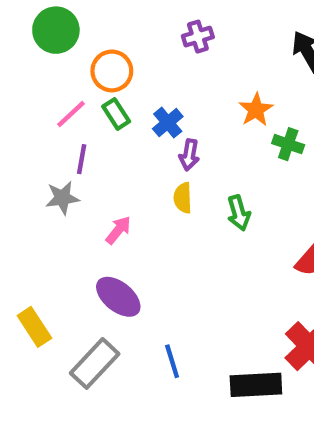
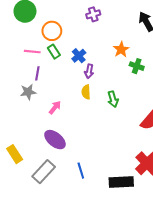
pink line: (71, 114) -> (32, 52), turned 49

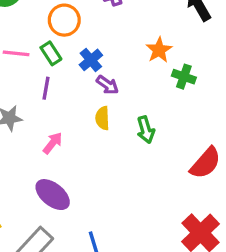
orange circle: (52, 31) -> (64, 20), moved
purple arrow: (89, 71) -> (107, 85), turned -64
purple line: (37, 73) -> (46, 88), moved

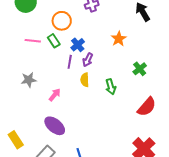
green cross: (184, 77) -> (140, 69), moved, turned 32
purple arrow: (107, 85) -> (88, 60), turned 80
purple line: (46, 88) -> (70, 62), moved

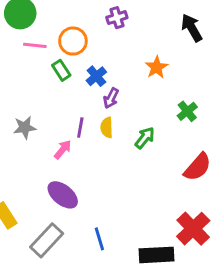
pink line: (33, 41) -> (35, 45), moved
purple line: (70, 62) -> (80, 127), moved
green arrow: (111, 87) -> (145, 138), turned -126

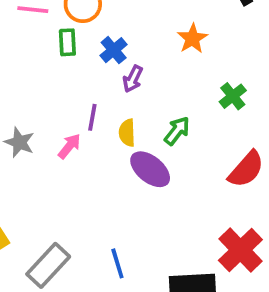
green rectangle: (61, 70) -> (67, 42), turned 30
gray star: (25, 127) -> (19, 142), moved, turned 30
yellow semicircle: (107, 127) -> (127, 133), moved
purple ellipse: (63, 195) -> (150, 169), moved

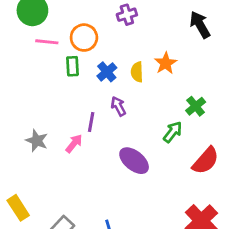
purple arrow: (133, 79) -> (118, 106), moved, turned 126
green arrow: (177, 131) -> (173, 132), moved
yellow semicircle: (127, 133) -> (137, 72), moved

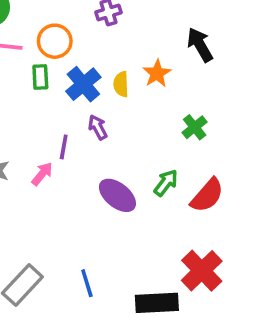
black arrow: (200, 25) -> (200, 45), moved
blue cross: (107, 72) -> (83, 84), size x1.4
green arrow: (173, 132) -> (166, 183), moved

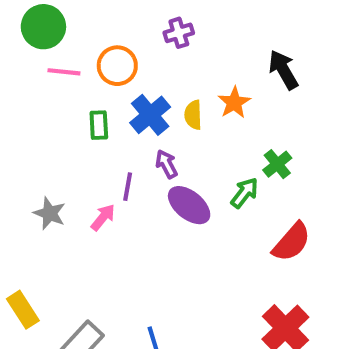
green rectangle: (40, 77) -> (99, 125), moved
green arrow: (166, 183) -> (244, 193), moved
purple ellipse: (117, 195) -> (189, 205), moved

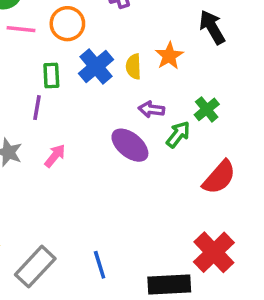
purple arrow: (167, 164) -> (151, 109), moved, turned -55
purple line: (128, 187) -> (37, 108), moved

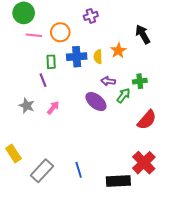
blue cross: (96, 67) -> (77, 57), turned 36
purple line: (37, 108) -> (43, 80), turned -32
green cross: (207, 109) -> (140, 81), turned 32

